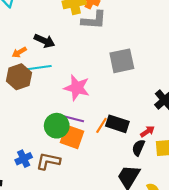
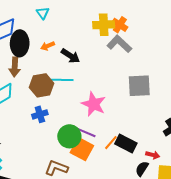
gray L-shape: (94, 20) -> (119, 44), turned -150
orange arrow: (19, 52) -> (48, 46), moved
red arrow: (147, 131) -> (153, 155), turned 40
blue cross: (24, 159) -> (40, 114), moved

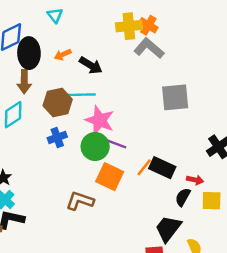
pink star: (94, 104) -> (100, 120), moved
purple line: (86, 132) -> (115, 143), moved
green circle: (69, 136) -> (95, 147), moved

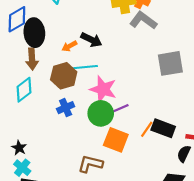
orange arrow: (63, 55) -> (69, 46), moved
purple line: (115, 143) -> (118, 109), turned -40

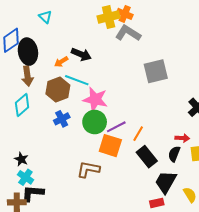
cyan line: (85, 67) -> (77, 80), turned 30
purple line: (118, 109) -> (116, 127), moved
black rectangle: (163, 128) -> (147, 157), moved, turned 35

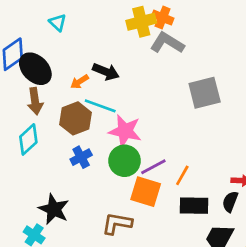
black ellipse: (28, 52) -> (35, 69), turned -35
black rectangle: (147, 157) -> (194, 206), turned -50
black star: (21, 159) -> (54, 209), moved, size x1.6

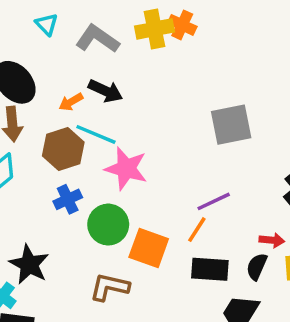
gray L-shape: (167, 43) -> (97, 39), moved
green circle: (124, 161) -> (108, 225), moved
purple line: (153, 167) -> (214, 201), moved

